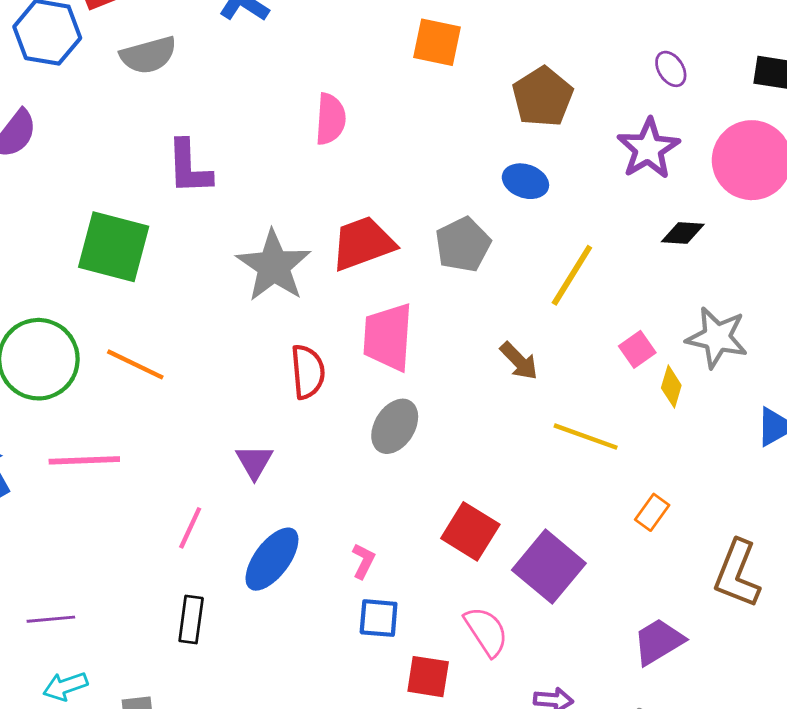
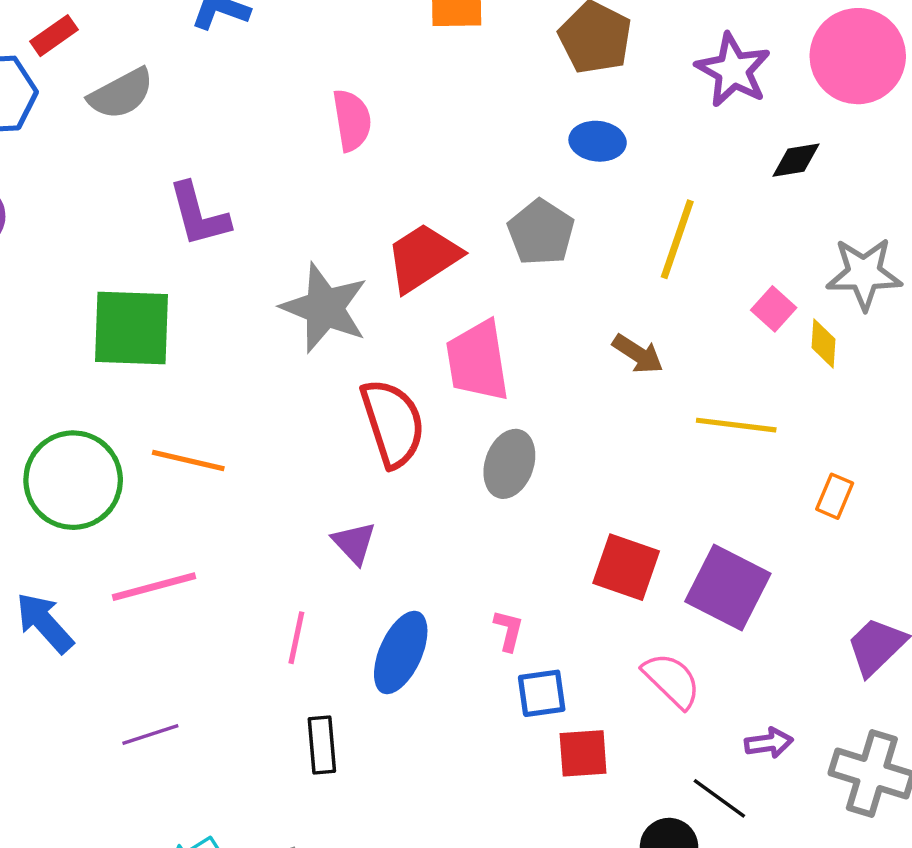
red semicircle: (308, 372) -> (393, 423), size x1.4
purple line: (51, 619) -> (150, 734), moved
red square: (428, 677) -> (583, 753), moved

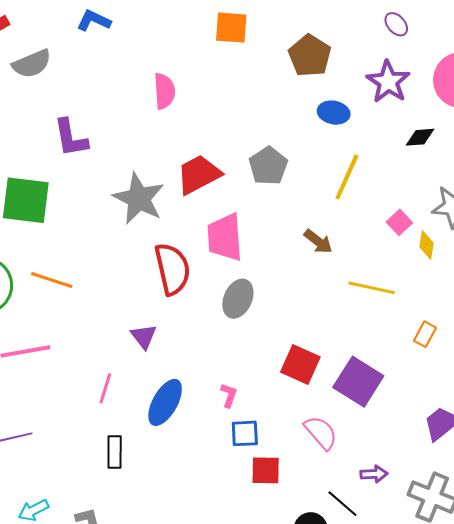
blue ellipse: (598, 141) -> (334, 113), moved

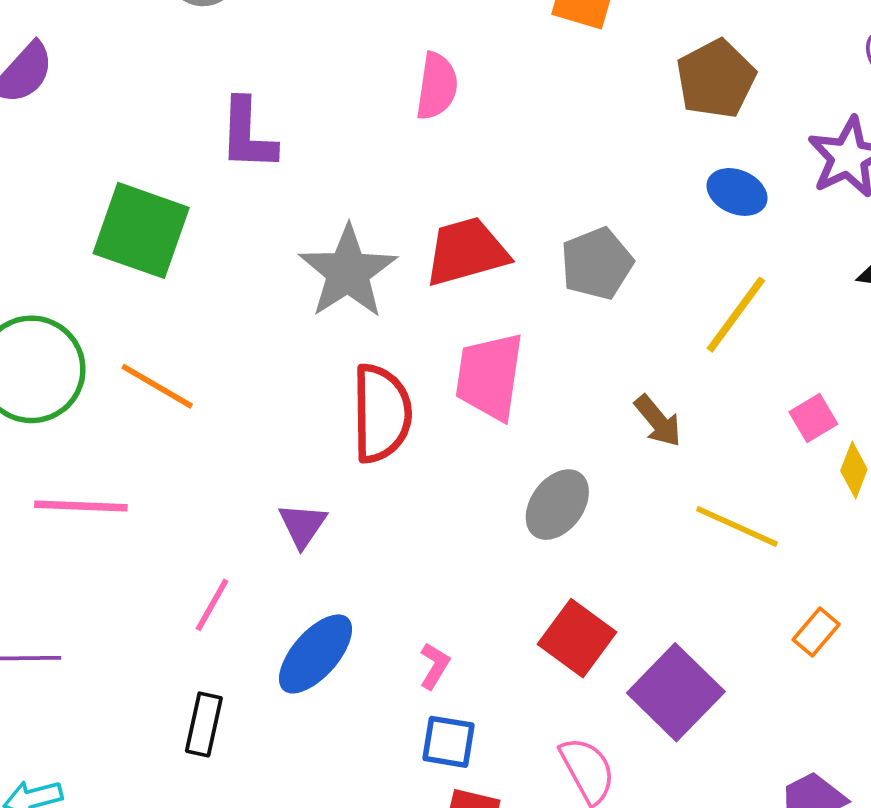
gray ellipse: (238, 299) -> (557, 505), moved

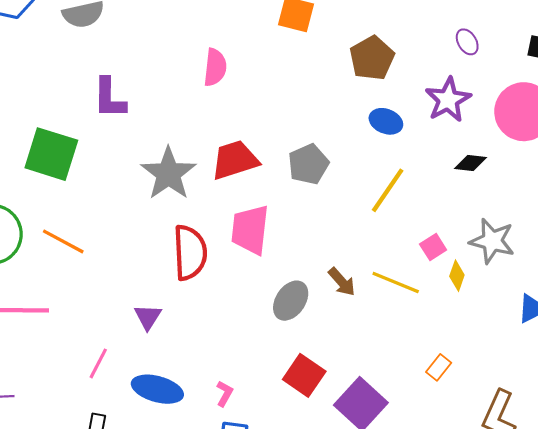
brown arrow: (658, 421) -> (342, 282), moved
yellow line: (737, 526) -> (396, 282), moved
blue ellipse: (316, 654) -> (157, 389), turned 66

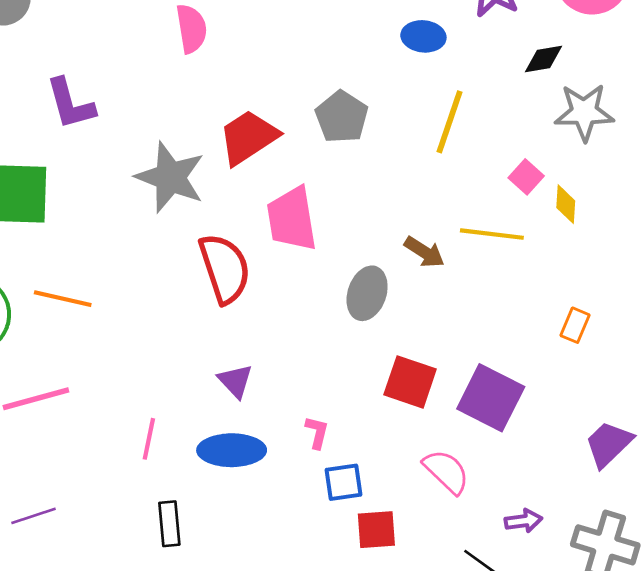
gray star: (492, 241) -> (584, 112), moved
purple triangle: (148, 317) -> (235, 381), moved

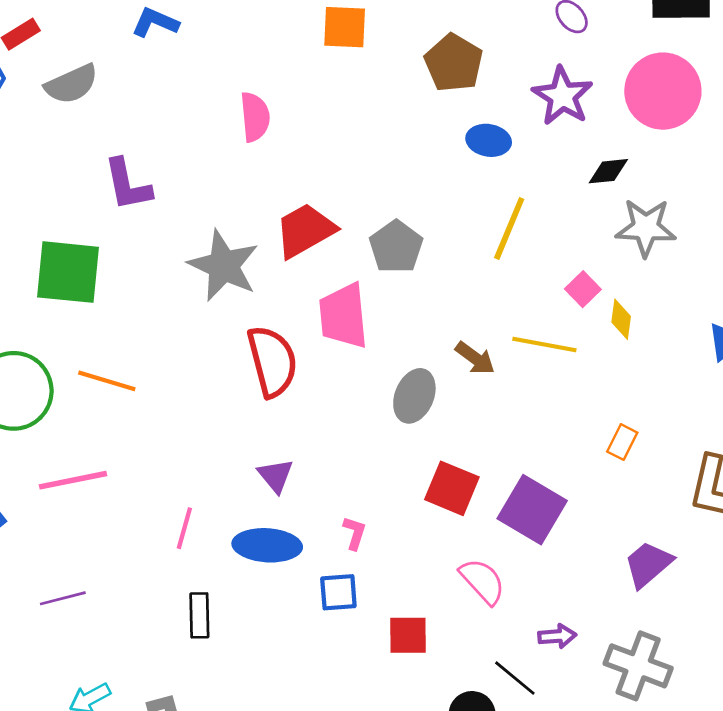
gray pentagon: (342, 117) -> (396, 247), moved
blue square: (343, 482) -> (338, 592), moved

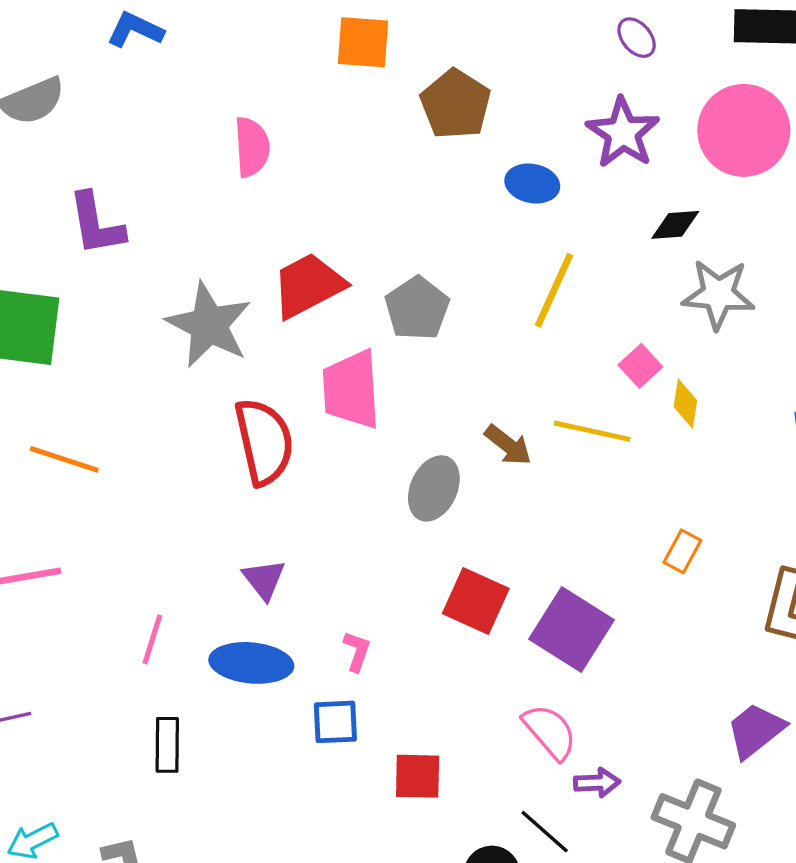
brown pentagon: (454, 63) -> (456, 104), moved
purple trapezoid: (648, 564) -> (755, 730), moved
pink semicircle: (482, 581) -> (550, 732), moved

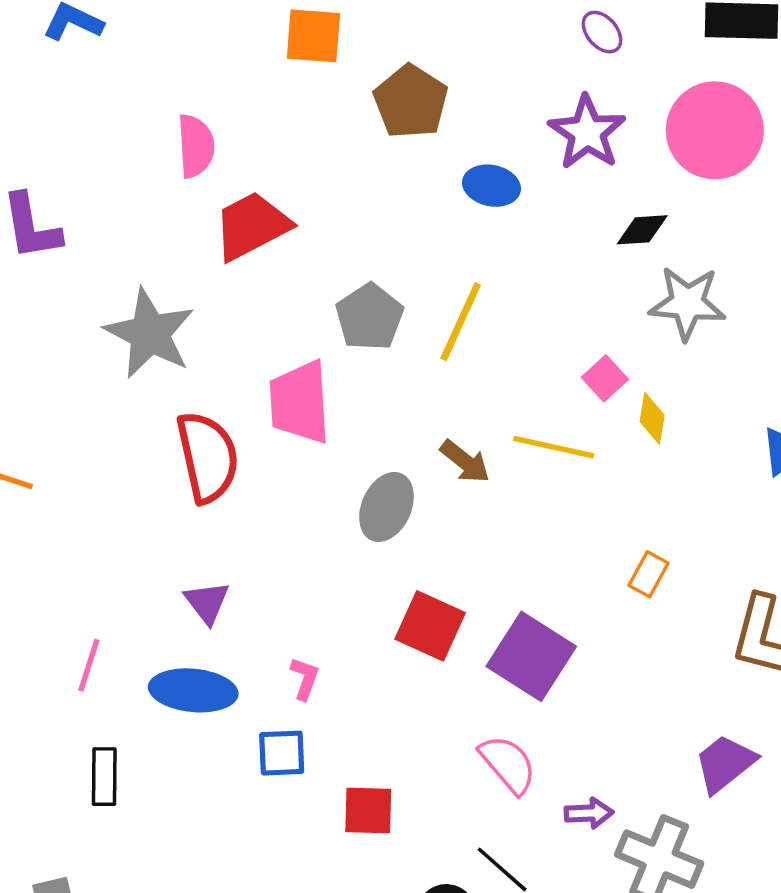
red trapezoid: (308, 285) -> (252, 226), moved
yellow line: (554, 290) -> (461, 322), moved
purple arrow: (597, 783) -> (589, 813), moved

